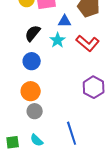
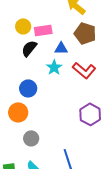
black semicircle: (33, 33) -> (29, 48), moved
orange circle: (31, 91) -> (18, 112), moved

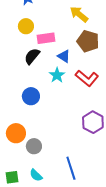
yellow circle: (23, 26) -> (26, 26), moved
blue triangle: (61, 48) -> (64, 56), turned 32
orange circle: (18, 112) -> (16, 133), moved

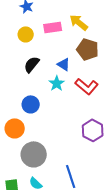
pink rectangle: (46, 38) -> (53, 27), moved
orange circle: (16, 133) -> (15, 128), moved
gray circle: (34, 146) -> (34, 154), size x1.6

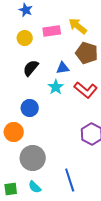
blue triangle: (64, 64) -> (63, 68), turned -40

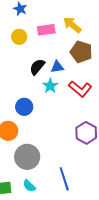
black semicircle: (31, 68) -> (37, 67), moved

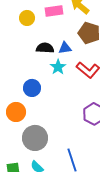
black semicircle: (37, 67) -> (45, 48), turned 54

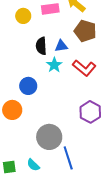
black semicircle: (45, 48) -> (41, 46), turned -96
gray circle: (35, 138) -> (49, 137), moved

